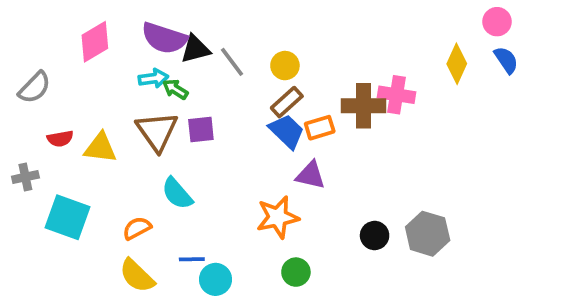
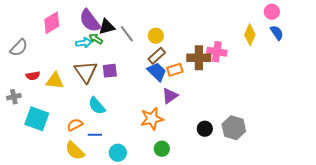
purple semicircle: (164, 38) -> (90, 21), turned 35
green arrow: (175, 89) -> (96, 39), moved
purple triangle: (311, 175) -> (170, 96), turned -48
blue line: (192, 259) -> (95, 135), moved

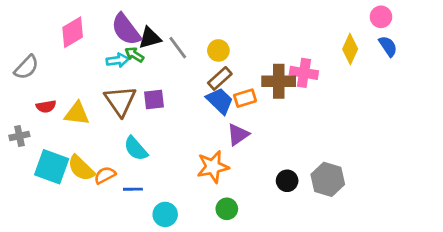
yellow semicircle: (75, 151) -> (81, 168), moved

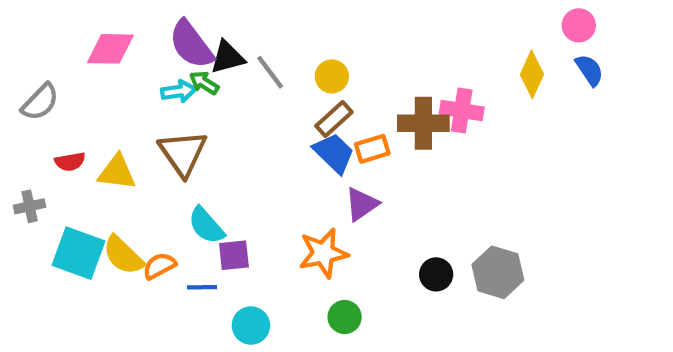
pink diamond: (73, 32) -> (110, 49), turned 32
purple square: (154, 100) -> (234, 255), moved

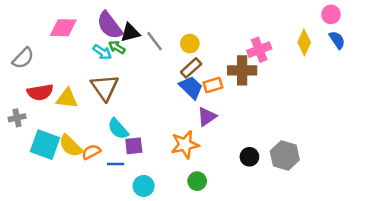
cyan arrow: (179, 91) -> (102, 52), turned 42
pink cross: (462, 110) -> (259, 50), moved, turned -30
red semicircle: (70, 162) -> (40, 92), size x1.5

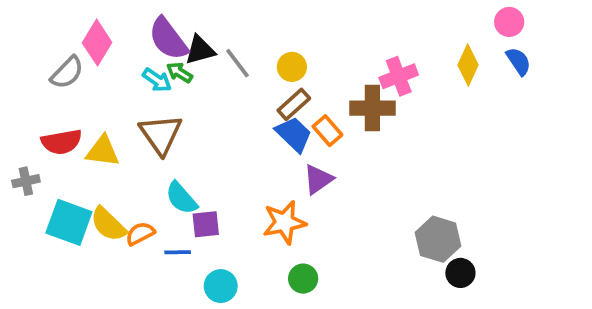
pink diamond: (63, 28) -> (97, 43), turned -60
gray semicircle: (23, 58) -> (67, 73), moved
orange rectangle: (213, 85) -> (327, 131), turned 66
black circle: (249, 157) -> (460, 273), moved

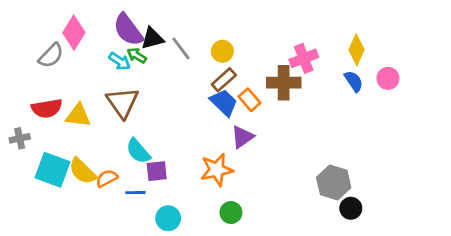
pink circle: (509, 22) -> (388, 78), moved
blue semicircle: (519, 61) -> (354, 81), moved

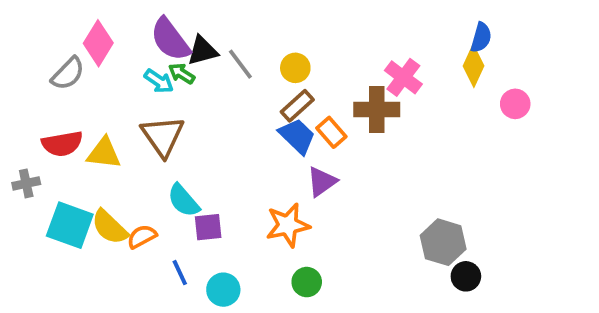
pink cross: (304, 58) -> (403, 77), turned -32
blue semicircle: (354, 81) -> (481, 38), moved, turned 50
blue line: (135, 193) -> (180, 273), moved, turned 66

